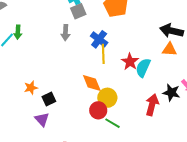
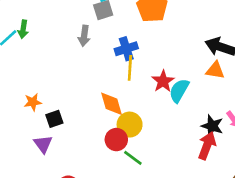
blue cross: (99, 39) -> (126, 49), turned 30
red arrow: (152, 105) -> (207, 146), moved

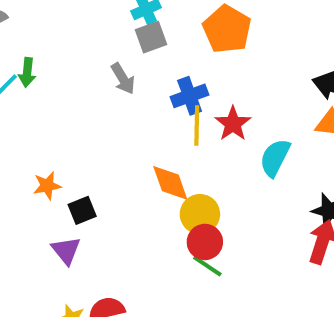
gray arrow: (84, 36) -> (123, 79), turned -36
red star: (163, 81) -> (233, 124), moved
red circle: (116, 140) -> (205, 242), moved

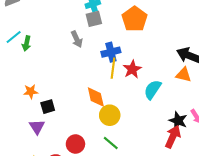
green arrow: (27, 72) -> (26, 43), moved
red circle: (205, 242) -> (75, 144), moved

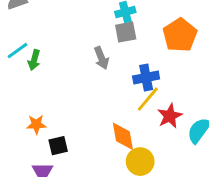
yellow line: (113, 68) -> (148, 99), turned 30
red star: (132, 69) -> (170, 116), moved

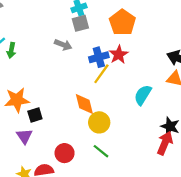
gray arrow: (101, 58) -> (63, 45), turned -42
red star: (170, 116) -> (119, 55), moved
orange star: (36, 124) -> (17, 100), size x1.6

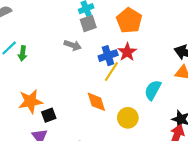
yellow circle: (99, 122) -> (128, 118), moved

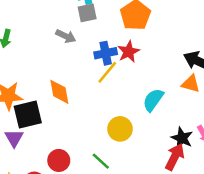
orange diamond: (96, 102) -> (59, 92), moved
black square: (49, 115) -> (28, 115), size x1.6

